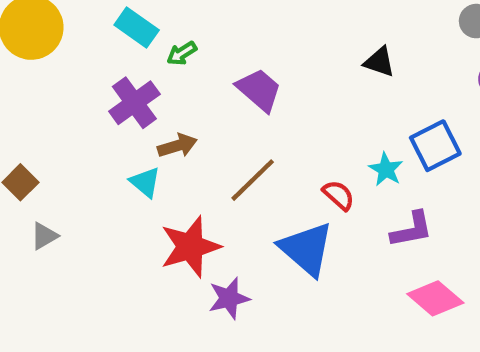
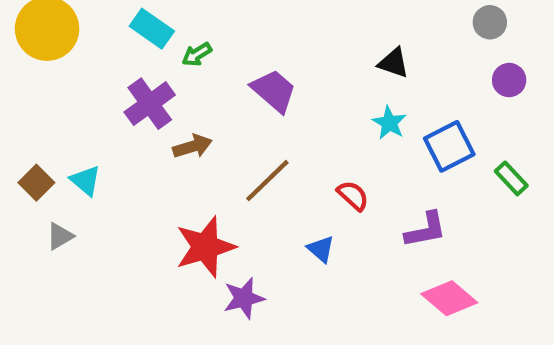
cyan star: (386, 169) -> (389, 123), moved
cyan triangle: (145, 182) -> (86, 181), moved
blue triangle: (306, 249) -> (321, 249), size x0.5

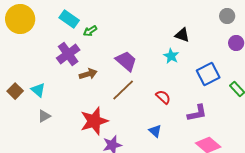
purple trapezoid: (274, 91) -> (126, 61), moved
cyan star: (389, 123) -> (171, 56), moved
gray triangle: (60, 236) -> (44, 116), moved
blue triangle: (321, 249) -> (155, 131), moved

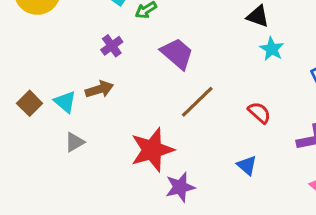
black triangle: (182, 35) -> (258, 16), moved
purple cross: (68, 54) -> (112, 46), size x0.6
purple trapezoid: (126, 61) -> (177, 54), moved
brown arrow: (88, 74) -> (99, 89), moved

